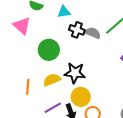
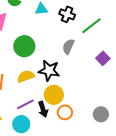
black cross: (77, 30) -> (67, 14), moved
gray semicircle: (93, 33) -> (68, 47), moved, turned -91

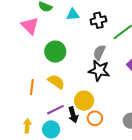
black cross: (67, 14) -> (98, 20), turned -35
black star: (49, 71) -> (99, 70), moved
yellow semicircle: (26, 76) -> (56, 82), turned 54

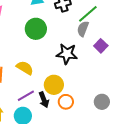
green circle: (55, 52) -> (36, 29), moved
gray semicircle: (99, 52) -> (83, 29), moved

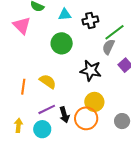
yellow circle: (54, 85) -> (94, 102), moved
orange circle: (66, 102) -> (86, 118), size x1.5

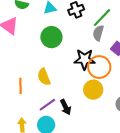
yellow semicircle: (48, 81) -> (44, 77), turned -138
orange circle: (86, 118) -> (99, 67), moved

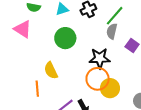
orange circle: (99, 67) -> (98, 79), moved
yellow semicircle: (44, 77) -> (51, 70), moved

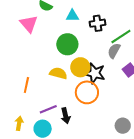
yellow semicircle: (51, 70) -> (58, 73), moved, turned 114
yellow circle: (110, 88) -> (80, 67), moved

